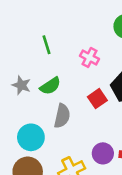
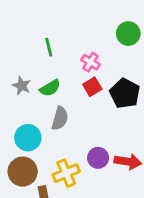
red square: (97, 99) -> (92, 87), moved

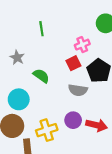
pink cross: (90, 62) -> (82, 45), moved, turned 32
green semicircle: (50, 88) -> (41, 76), moved, turned -119
gray semicircle: (60, 118) -> (78, 90), moved, turned 78

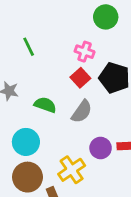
pink cross: (82, 45) -> (85, 52), turned -32
gray semicircle: (78, 90) -> (82, 111), moved, turned -48

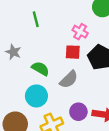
red square: (80, 78) -> (73, 52), turned 35
cyan circle: (26, 142) -> (36, 96), moved

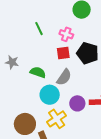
green line: (36, 19) -> (39, 29), moved
cyan circle: (36, 96) -> (50, 95), moved

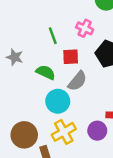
green line: (39, 29) -> (53, 36), moved
red square: (63, 53) -> (71, 57), moved
purple circle: (77, 103) -> (97, 131), moved

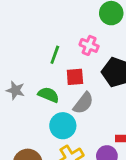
green line: (53, 36) -> (55, 55), turned 42
gray star: (15, 57) -> (15, 90), moved

